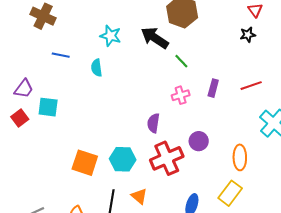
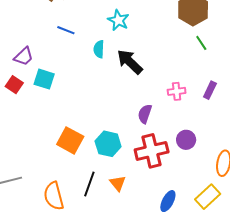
black arrow: (155, 38) -> (130, 62), moved
green line: (181, 61) -> (201, 43), moved
red square: (20, 118) -> (14, 85), turned -30

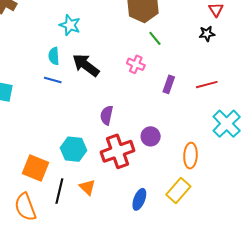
blue line: (66, 30) -> (53, 80), moved
pink cross: (177, 91) -> (136, 64), moved, turned 36
orange square: (70, 140) -> (35, 168), moved

